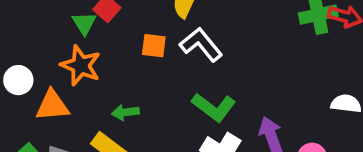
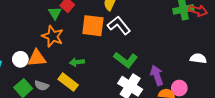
orange square: (154, 46) -> (93, 26), size x1.6
white circle: (18, 80) -> (20, 59), moved

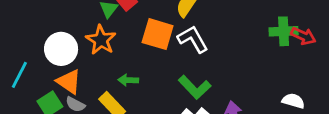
orange triangle: (37, 58) -> (69, 82), moved, turned 30
white circle: (20, 59) -> (61, 49), moved, size x1.5

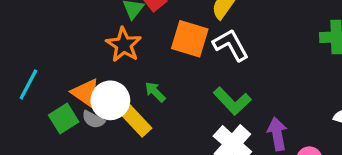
white circle: (61, 49) -> (110, 100), moved
green arrow: (128, 80) -> (155, 92), turned 42

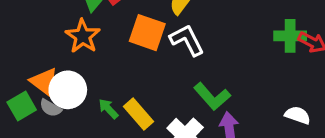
green arrow: (155, 92) -> (108, 109), moved
green L-shape: (232, 101) -> (212, 96), moved
yellow rectangle: (136, 121) -> (138, 114), moved

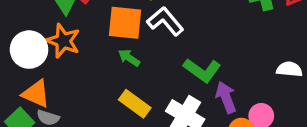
white circle: (68, 90) -> (29, 50), moved
green arrow: (108, 109) -> (129, 58), moved

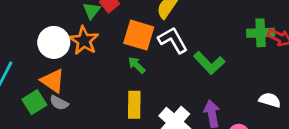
green L-shape: (202, 70) -> (209, 63), moved
yellow rectangle: (135, 104) -> (134, 105), turned 44

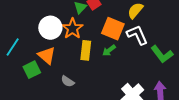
green arrow: (137, 65) -> (109, 50), turned -88
gray semicircle: (59, 103) -> (68, 81), moved
yellow rectangle: (134, 105) -> (86, 50), moved

